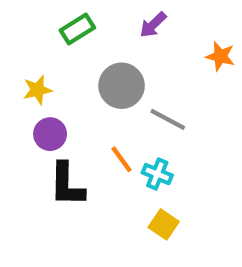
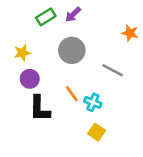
purple arrow: (153, 25) -> (73, 14), moved
gray line: (168, 119) -> (113, 70), moved

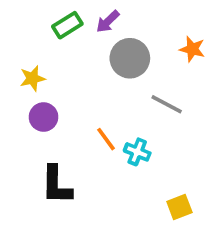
gray circle: (72, 50) -> (130, 58), moved
black L-shape: (40, 109) -> (56, 185), moved
yellow square: (97, 132) -> (179, 207), moved, turned 35

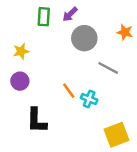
green rectangle: (67, 25) -> (44, 17), turned -54
purple circle: (44, 117) -> (20, 81), moved
yellow square: (179, 207) -> (117, 135), size x1.5

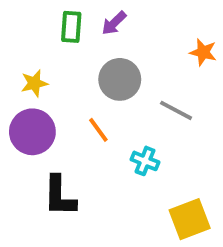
gray circle: (84, 38) -> (120, 79), moved
purple circle: (20, 81) -> (32, 132), size x1.5
orange line: (69, 91) -> (98, 130), moved

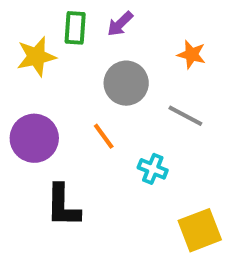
orange star: (203, 52) -> (192, 54), moved
yellow star: (34, 83) -> (36, 57), moved, size x1.4

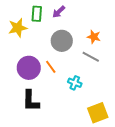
orange star: (192, 54) -> (94, 37), moved
purple circle: (34, 138) -> (29, 68), moved

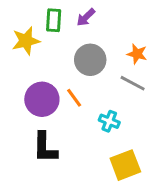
yellow square: (98, 113) -> (125, 165), moved

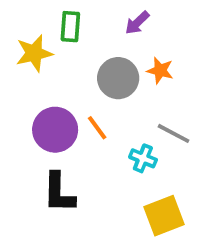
purple arrow: (86, 17) -> (137, 23), moved
orange star: (137, 54) -> (160, 70), moved
gray line: (133, 83) -> (174, 133), moved

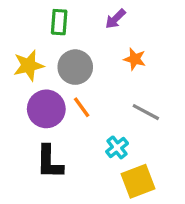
yellow star: (34, 53) -> (29, 65), moved
gray circle: (118, 78) -> (75, 67), moved
cyan cross: (143, 158) -> (117, 147), moved, turned 30

